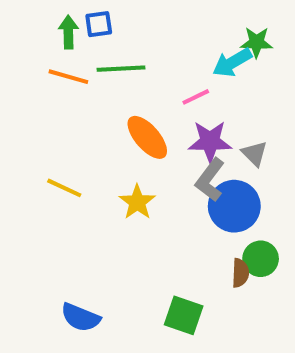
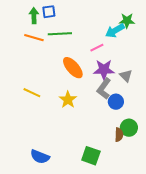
blue circle: (234, 206) -> (116, 102), size x0.6

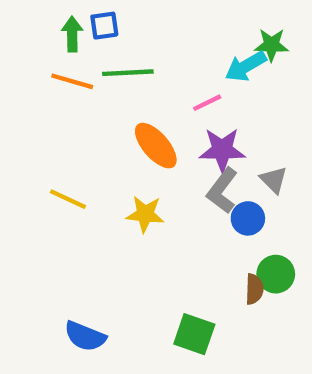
gray triangle: (126, 76) -> (274, 180), moved
yellow star: (68, 100) -> (145, 214), turned -30

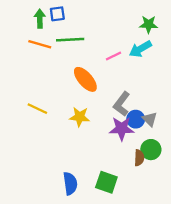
cyan arrow: (246, 66) -> (140, 49), moved
purple star: (222, 150) -> (122, 129), moved
gray triangle: (274, 180) -> (150, 119), moved
blue semicircle: (85, 336) -> (70, 183), moved, turned -120

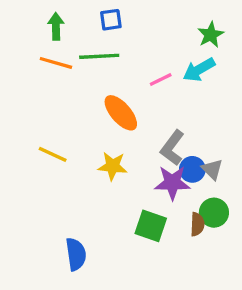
blue square: (57, 14) -> (111, 20), moved
green star: (149, 24) -> (211, 35), turned -30
green square: (106, 182) -> (151, 226), moved
blue semicircle: (70, 183) -> (76, 254), moved

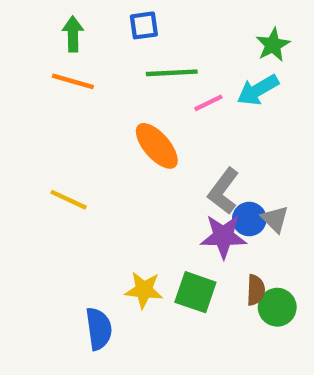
green line: (99, 56) -> (172, 73), moved
yellow star: (113, 166) -> (144, 290), moved
green circle: (214, 213) -> (277, 307), moved

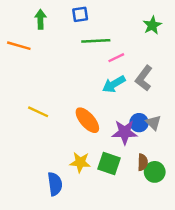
orange line: (73, 81) -> (19, 46), moved
cyan arrow: (258, 90) -> (114, 84), moved
orange ellipse: (157, 146) -> (87, 120), moved
gray L-shape: (223, 191) -> (144, 78), moved

